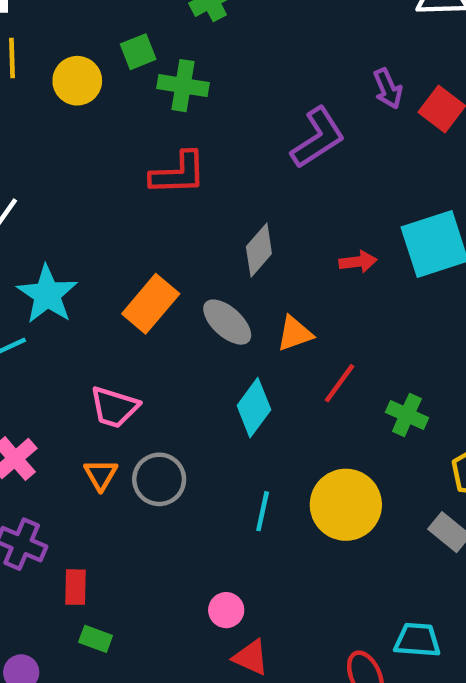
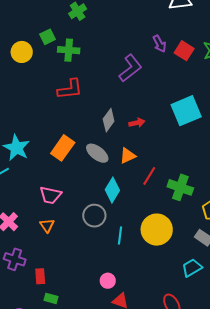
red arrow: (358, 262) -> (137, 123), moved
green cross: (407, 415) -> (180, 187), size x1.4
gray circle: (159, 479) -> (94, 216), moved
cyan trapezoid: (417, 640) -> (192, 268), moved, turned -30

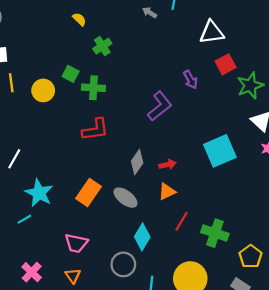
green square: (48, 37) -> (71, 74), turned -35
red square: (184, 51) -> (226, 64), moved, turned 30
orange triangle: (128, 156) -> (167, 191), moved

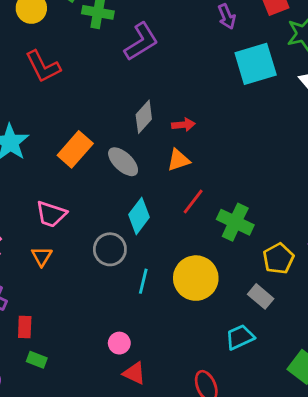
purple L-shape: (160, 106) -> (141, 42), moved
red L-shape: (95, 130) -> (43, 67), moved, turned 64
cyan square: (220, 151) -> (256, 64), moved

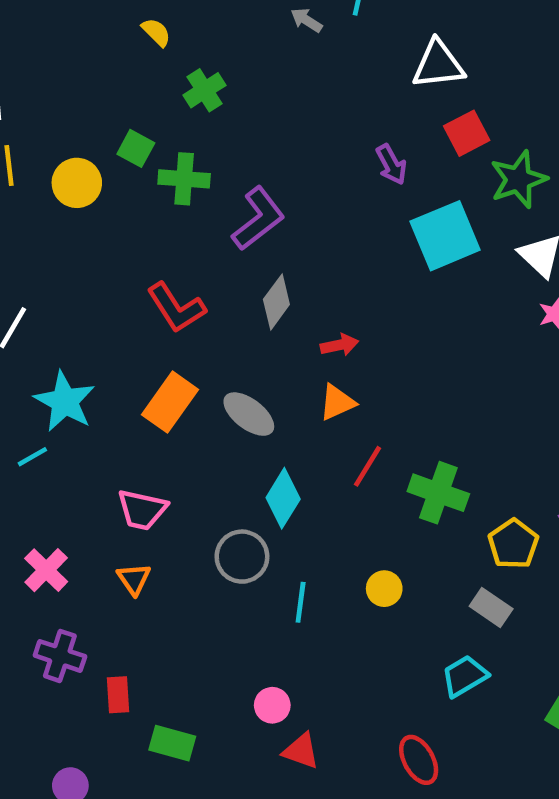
red L-shape: (43, 67) -> (176, 308), moved
gray diamond: (144, 117) -> (276, 302), moved
yellow circle: (196, 278) -> (384, 589), size x0.5
green rectangle: (37, 360) -> (172, 743), moved, size x1.4

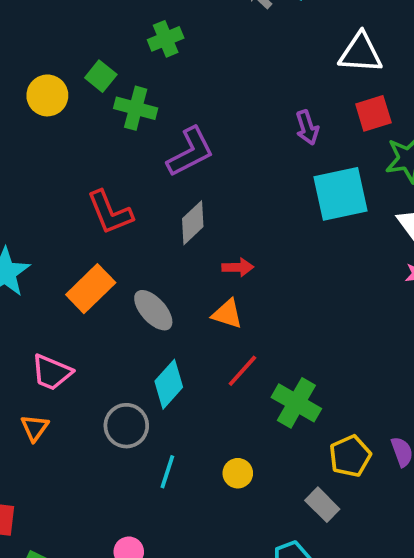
orange triangle: (337, 402) -> (227, 314), turned 32

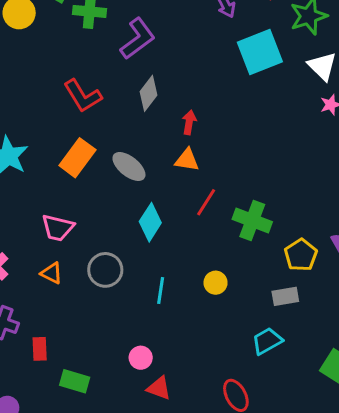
red arrow: (238, 267) -> (189, 122), turned -70
gray circle: (126, 426) -> (105, 270), moved
orange triangle: (35, 428) -> (52, 273), turned -30
gray rectangle: (322, 505) -> (285, 296), turned -45

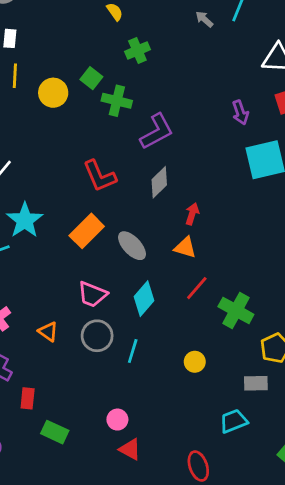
pink trapezoid: (58, 228) -> (92, 294), moved
cyan line: (161, 291) -> (133, 351), moved

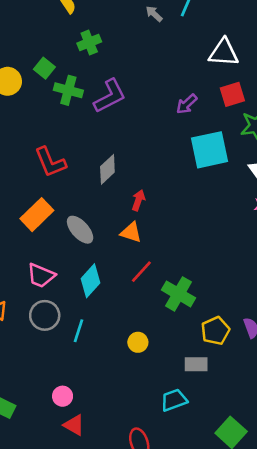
purple arrow: (240, 113) -> (187, 104), turned 65
purple L-shape: (157, 131) -> (110, 96), moved

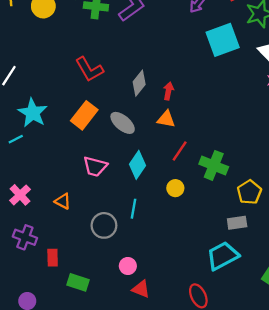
gray diamond: (107, 169) -> (139, 83), moved
gray circle: (45, 315) -> (104, 225), moved
yellow circle: (138, 342) -> (175, 188), moved
cyan trapezoid: (174, 400) -> (223, 256), size x1.4

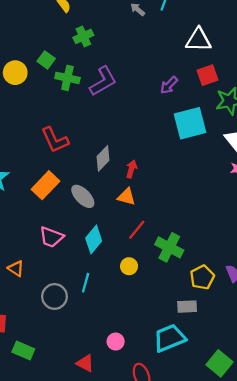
pink circle: (128, 266) -> (116, 342), moved

